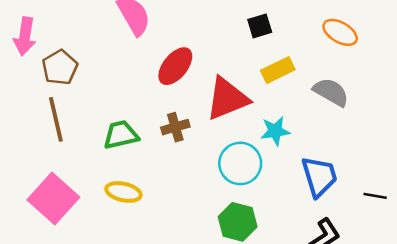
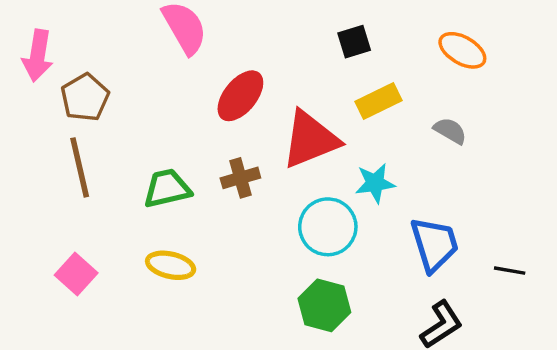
gray semicircle: (331, 92) -> (450, 131), size x0.7
pink square: (53, 198) -> (76, 274), size x0.6

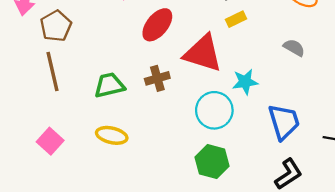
yellow rectangle: (378, 101) -> (236, 19), moved, size x0.7
red triangle: (310, 139) -> (203, 53), turned 39

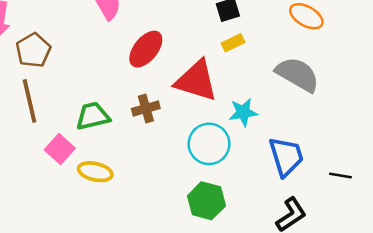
gray semicircle: (294, 48) -> (297, 74), size x1.8
pink square: (50, 141) -> (60, 149), moved

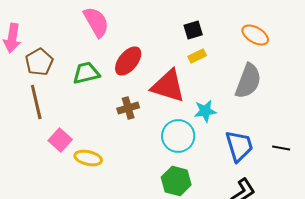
gray semicircle: (297, 74) -> (248, 81), turned 81
green trapezoid: (93, 116) -> (86, 73), moved
black line: (340, 176) -> (281, 148), moved

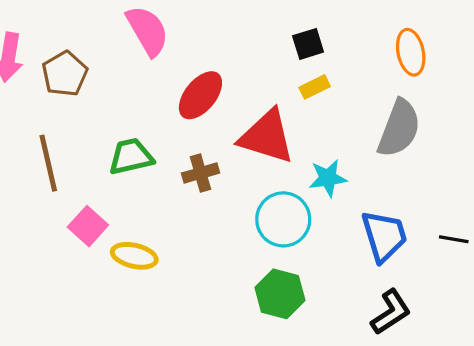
orange ellipse: (255, 35) -> (411, 52), turned 48
brown pentagon: (39, 62) -> (65, 74), moved
green trapezoid: (86, 73) -> (131, 156), moved

